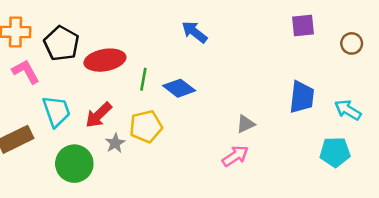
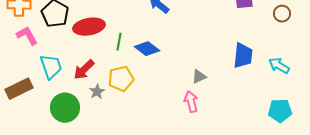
cyan pentagon: (335, 152) -> (280, 111), moved
pink arrow: (235, 156) -> (191, 102), turned -70

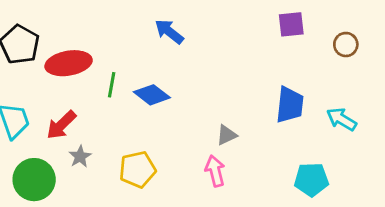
yellow pentagon: (121, 79) -> (138, 169), moved
cyan pentagon: (280, 111) -> (311, 180), moved

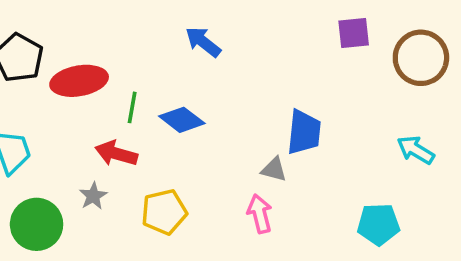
brown circle: (346, 45) -> (421, 58), size x1.8
blue trapezoid: (290, 105) -> (304, 132), moved
red arrow: (61, 125) -> (116, 153), moved, turned 60
gray triangle: (227, 135) -> (274, 169), turned 40

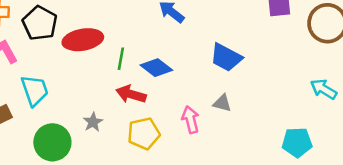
blue trapezoid: (304, 132) -> (226, 57), moved, turned 112
red arrow: (116, 153) -> (131, 94), moved
pink arrow: (260, 214) -> (191, 120), moved

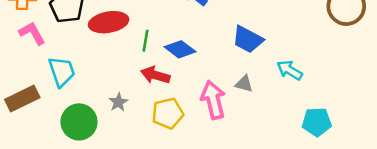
cyan arrow: (324, 89) -> (290, 70), moved
pink arrow: (191, 120) -> (213, 100), size x1.4

